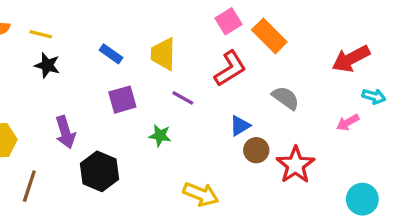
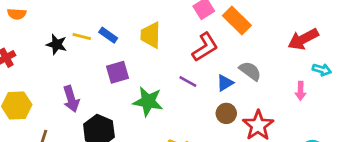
yellow line: (41, 34) -> (82, 36), moved
purple line: (183, 98) -> (188, 82), moved
pink arrow: (348, 122) -> (301, 91), turned -60
blue triangle: (240, 126) -> (225, 83), moved
green star: (160, 135) -> (148, 101), size x1.6

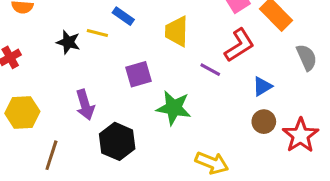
blue rectangle: (108, 35) -> (123, 16), moved
gray semicircle: (250, 71) -> (307, 57), moved, turned 30
purple line: (188, 82) -> (210, 70), moved

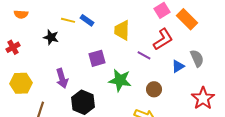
yellow line: (97, 33) -> (68, 20), moved
gray semicircle: (307, 57) -> (197, 58), moved
brown circle: (264, 122) -> (154, 89), moved

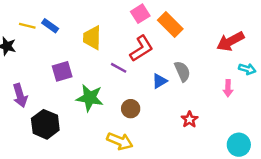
red star: (203, 98) -> (190, 119), size x0.6

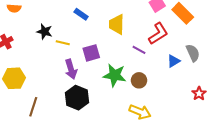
yellow line: (27, 26) -> (63, 43), moved
purple arrow: (20, 95) -> (71, 69), moved
brown circle: (131, 109) -> (139, 80), moved

